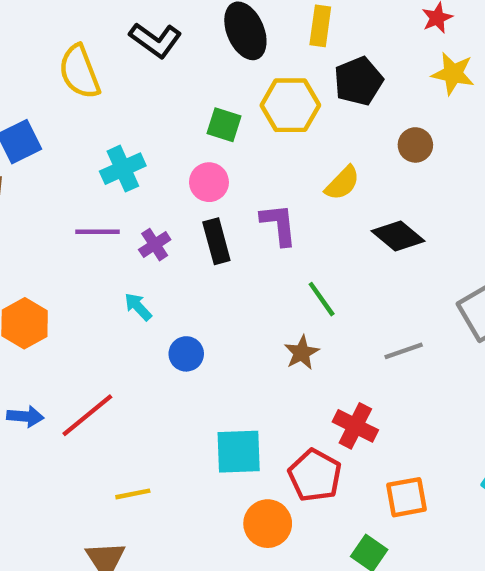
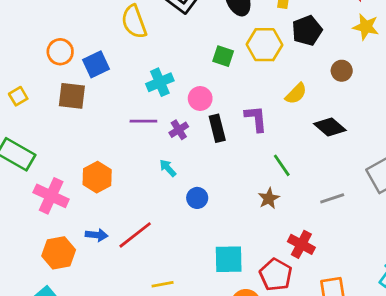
pink circle: (209, 182) -> (200, 98), moved

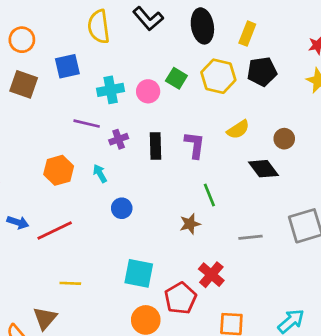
blue square: (96, 64) -> (67, 66), moved
brown circle: (342, 71) -> (284, 139), moved
pink circle: (200, 98) -> (148, 91), moved
orange hexagon: (97, 177) -> (59, 170), moved

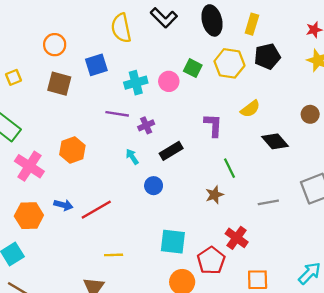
brown circle: (284, 139) -> (310, 114), moved
black rectangle: (156, 146) -> (171, 151), moved, turned 65
orange hexagon: (59, 170) -> (72, 150), moved

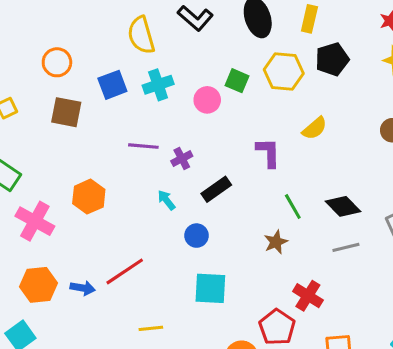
cyan cross: (136, 83) -> (158, 85), moved
black diamond: (275, 141) -> (343, 206), moved
blue arrow: (63, 205) -> (83, 288), moved
cyan square: (173, 242) -> (210, 288), moved

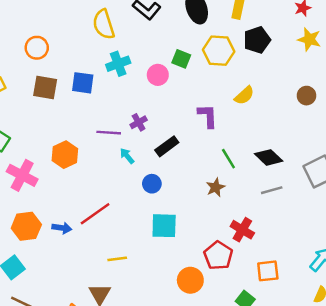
blue square: (112, 85) -> (83, 83), moved, turned 30
purple line: (143, 146) -> (109, 133), moved

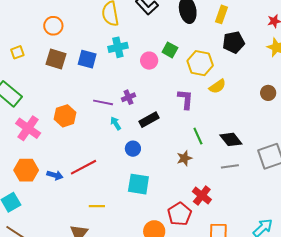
yellow hexagon: (219, 51) -> (200, 63), moved

